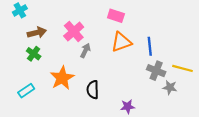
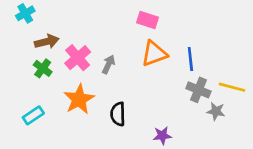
pink cross: (74, 32) -> (78, 58), moved

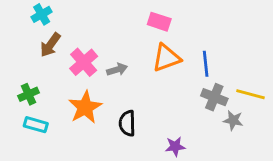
cyan cross: (25, 13) -> (42, 14), moved
brown arrow: (47, 42) -> (50, 45), turned 140
gray arrow: (109, 64) -> (117, 70), turned 48
green cross: (43, 68) -> (29, 94), moved, turned 30
cyan rectangle: (33, 115) -> (36, 125), turned 50

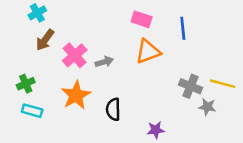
blue line: (206, 64) -> (183, 28), moved

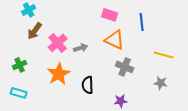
orange triangle: (148, 51) -> (115, 40), turned 45
yellow line: (223, 84) -> (164, 55), moved
gray cross: (190, 86) -> (125, 67), moved
cyan rectangle: (32, 111) -> (19, 93), moved

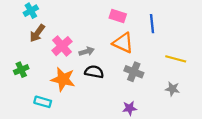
orange star: (59, 74) -> (63, 79), turned -30
black semicircle: (88, 85) -> (94, 72), moved, turned 102
cyan rectangle: (19, 93) -> (43, 102), moved

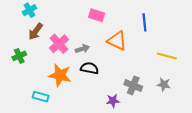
pink rectangle: (118, 16) -> (97, 15), moved
green cross: (21, 70) -> (19, 56), moved
gray cross: (134, 72) -> (133, 85), moved
purple star: (130, 108) -> (113, 101), moved

